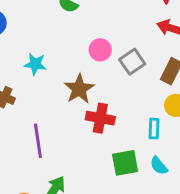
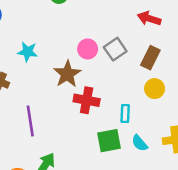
pink circle: (100, 50) -> (88, 49), moved
cyan rectangle: (154, 129) -> (125, 114), moved

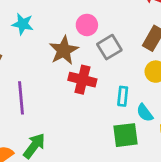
gray square: (115, 49) -> (109, 47), moved
green square: (109, 141) -> (125, 135), moved
cyan semicircle: (140, 143) -> (145, 113), moved

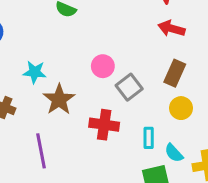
brown star: (64, 50) -> (59, 99), moved

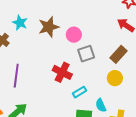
cyan star: (35, 72) -> (20, 23), moved
brown star: (59, 99) -> (49, 27), moved
cyan rectangle: (149, 138) -> (79, 92), moved, turned 40

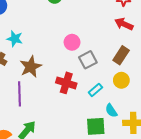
brown star: (49, 27) -> (31, 67), moved
cyan rectangle: (79, 92) -> (95, 90), moved

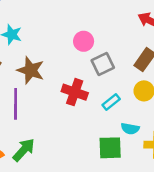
brown star: (31, 67) -> (31, 70), turned -30
cyan semicircle: (111, 111) -> (130, 129), turned -48

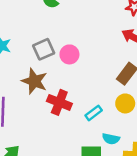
gray square: (103, 64) -> (44, 49), moved
brown star: (31, 70) -> (34, 81), moved

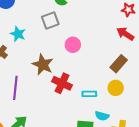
gray square: (44, 49) -> (50, 21), moved
cyan rectangle: (94, 113) -> (89, 94), turned 32

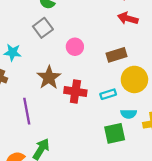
brown rectangle: (119, 64) -> (117, 55), moved, turned 48
brown star: (43, 65) -> (49, 78), turned 30
yellow circle: (116, 88) -> (134, 79), size x1.5

